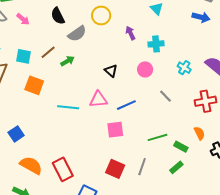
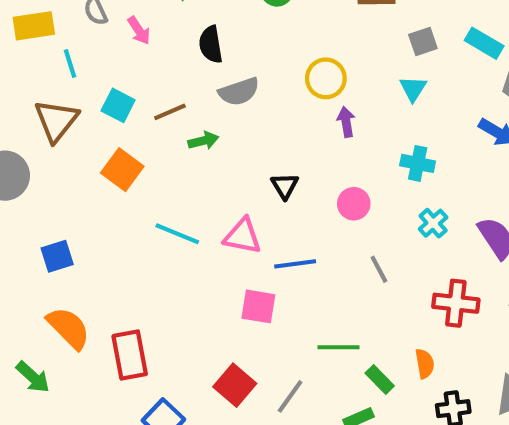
yellow circle: (101, 16) -> (326, 78), moved
cyan cross: (156, 44) -> (418, 163), moved

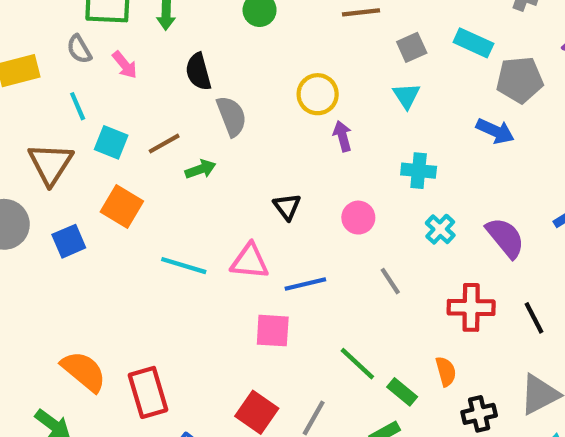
cyan line: (70, 64) -> (78, 106), moved
gray semicircle: (239, 92) -> (231, 116), turned -87
blue square: (57, 256) -> (69, 241), moved
green line: (338, 347) -> (357, 364), turned 48

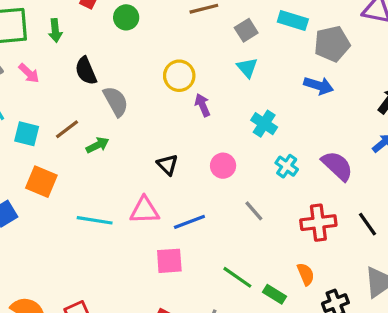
cyan cross: (419, 171) -> (264, 124), turned 35

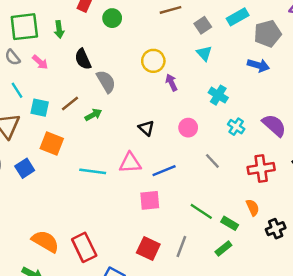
cyan rectangle: (293, 20) -> (238, 17), turned -45

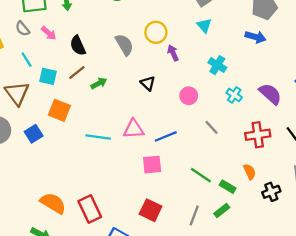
black semicircle: (83, 59) -> (78, 46), moved
gray semicircle: (106, 81) -> (124, 45), moved
black triangle: (146, 128) -> (148, 83), moved
gray line: (181, 246) -> (194, 215), moved

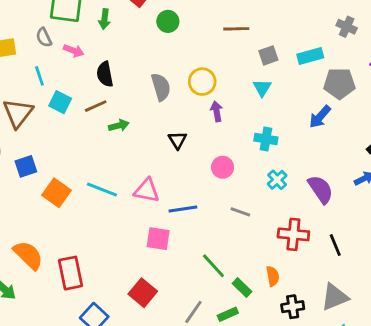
pink arrow: (49, 33) -> (74, 51), turned -35
blue arrow: (256, 37) -> (320, 117), turned 102
cyan cross: (217, 65) -> (266, 139), turned -36
orange square: (59, 110) -> (57, 193), moved
gray line: (212, 127) -> (240, 212), turned -42

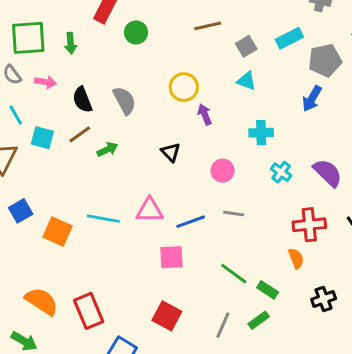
gray semicircle: (161, 87) -> (124, 101), moved
cyan triangle: (262, 88) -> (246, 81), turned -30
gray line: (240, 212) -> (234, 214), moved
orange semicircle: (273, 276) -> (296, 258), moved

